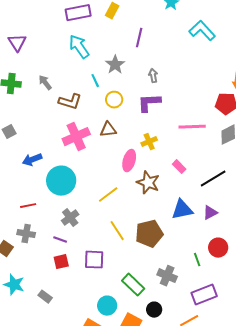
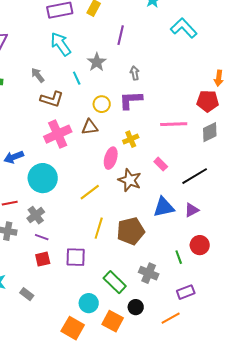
gray arrow: (45, 83) -> (38, 75), moved
yellow circle: (114, 100) -> (102, 104), moved
gray cross: (70, 218) -> (36, 215), moved
yellow line: (117, 231) -> (99, 228), turned 50
purple rectangle: (204, 295) -> (186, 292), size x0.7

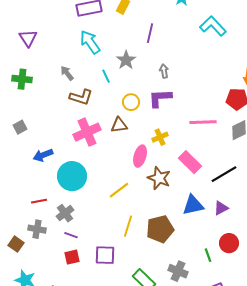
pink rectangle: (161, 164) -> (190, 162), size x1.6

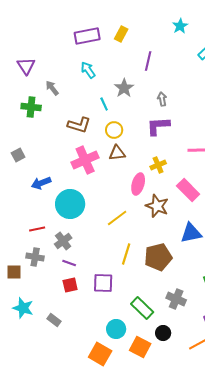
cyan arrow: (90, 42) -> (88, 70), size x0.7
gray arrow: (67, 73) -> (52, 88), moved
green cross: (22, 79) -> (31, 107), moved
yellow circle: (131, 102) -> (114, 130), moved
brown square: (16, 244) -> (14, 272), turned -35

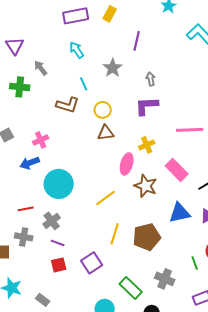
cyan line: (104, 104) -> (84, 84), moved
pink cross: (85, 160) -> (41, 140), moved, size x0.6
purple square: (103, 283) -> (92, 263), turned -35

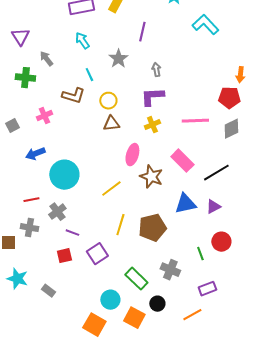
pink cross: (41, 140) -> (44, 116), moved
yellow cross: (147, 145) -> (152, 125), moved
purple line: (58, 243) -> (72, 233), moved

